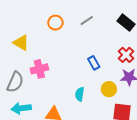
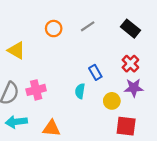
pink cross: (39, 69) -> (36, 90), moved
cyan semicircle: (80, 94) -> (80, 91), moved

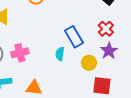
blue rectangle: (95, 72) -> (74, 37), size x1.5
purple star: (134, 88) -> (109, 51), turned -30

